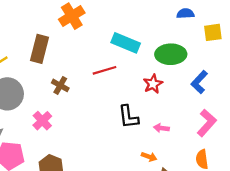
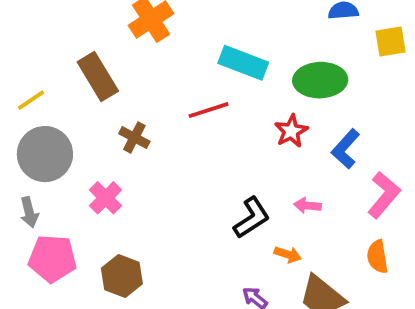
brown rectangle: (40, 49) -> (98, 77), turned -44
blue L-shape: (199, 82) -> (346, 149), moved
black L-shape: (128, 117) -> (252, 218), moved, turned -115

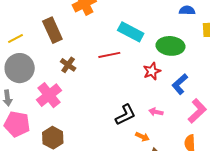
pink cross: (106, 198) -> (49, 95), size x1.4

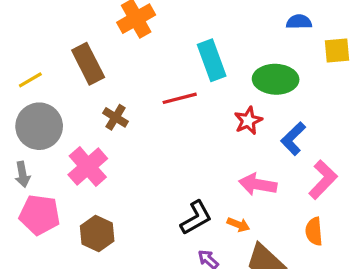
cyan rectangle: (131, 32) -> (212, 60), turned 45
pink arrow: (156, 112) -> (258, 184), size x1.6
black L-shape: (125, 115) -> (196, 218), moved

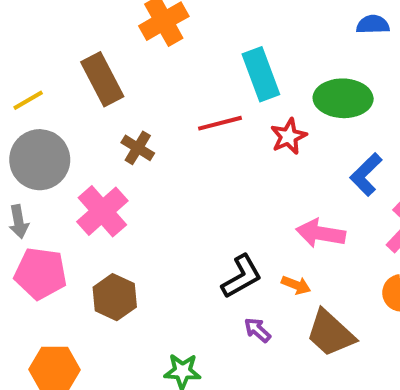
red star: (248, 121) -> (289, 136), moved

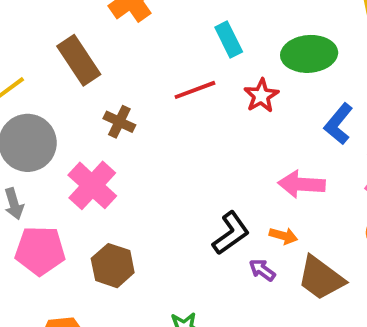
cyan rectangle: (261, 74) -> (229, 39), size x0.7
purple arrow: (257, 330) -> (262, 270), moved

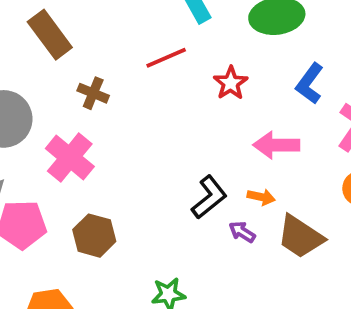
red star: (261, 96) -> (231, 83), moved

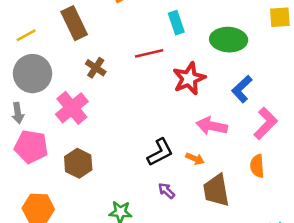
red star: (231, 83) -> (189, 79), size x1.4
purple arrow: (242, 232) -> (166, 191), moved
brown trapezoid: (300, 237) -> (216, 190), turned 36

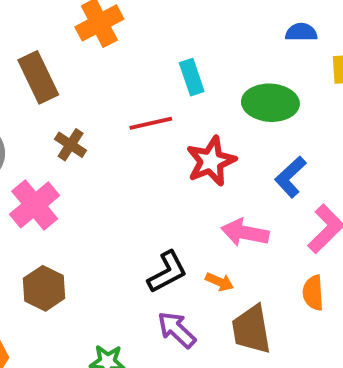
purple arrow: (166, 191) -> (177, 330), size x1.5

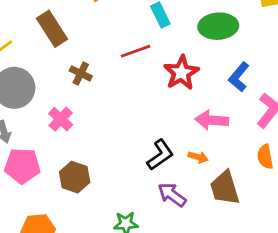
pink cross: (35, 205) -> (61, 119), size x0.7

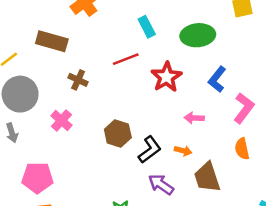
brown rectangle: (52, 29) -> (52, 41), turned -40
pink arrow: (212, 120) -> (194, 118), size x0.7
pink pentagon: (22, 166) -> (37, 178), moved
brown hexagon: (75, 177) -> (118, 133), moved

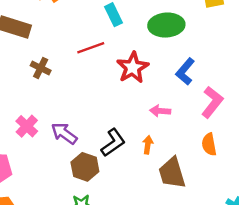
pink cross: (61, 121) -> (27, 126), moved
brown hexagon: (118, 133) -> (85, 167), moved
orange arrow: (183, 151) -> (148, 145), turned -98
purple arrow: (161, 184) -> (64, 133), moved

